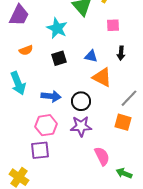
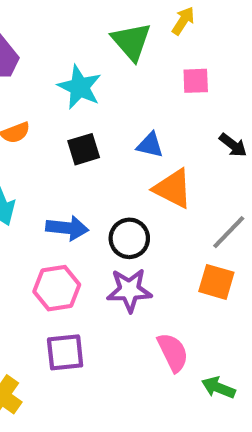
black arrow: (121, 53) -> (233, 145), moved, turned -56
purple square: (40, 150) -> (65, 352), moved

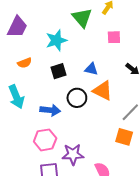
cyan star: (80, 87) -> (56, 40), turned 30
black circle: (129, 238) -> (77, 98), moved
purple star: (129, 290) -> (73, 154), moved

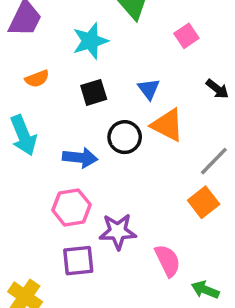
pink square: (114, 37) -> (186, 36), turned -32
blue triangle: (91, 69) -> (149, 89), turned 40
orange square: (124, 137) -> (204, 202), turned 36

